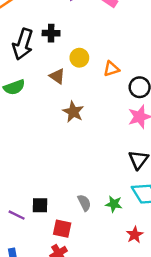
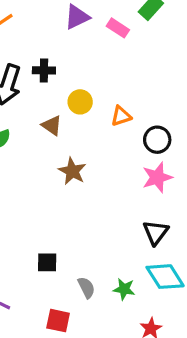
black square: (40, 205) -> (47, 262), moved

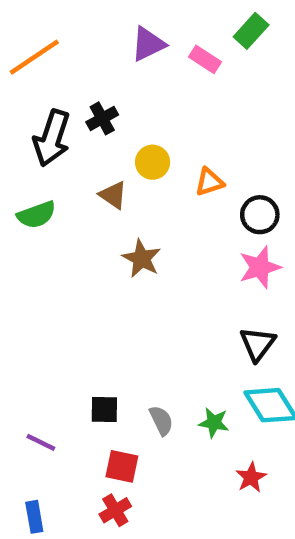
black cross: (44, 70) -> (102, 118), turned -30
black square: (47, 262) -> (104, 410), moved

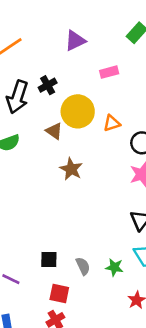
pink rectangle: (205, 59) -> (109, 72), moved, turned -48
yellow circle: (153, 162) -> (78, 111), size x1.6

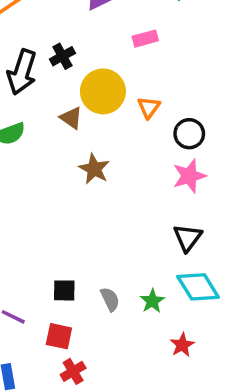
orange triangle: (112, 123) -> (149, 107), turned -36
green star: (114, 267) -> (152, 301), turned 30
red square: (59, 294) -> (59, 336), moved

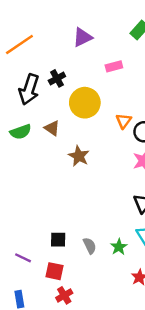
orange triangle: (149, 107) -> (124, 121), moved
brown triangle: (71, 118) -> (52, 128), moved

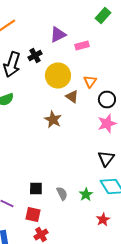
purple triangle: (82, 37) -> (58, 34), moved
orange triangle: (124, 121) -> (90, 82), moved
brown triangle: (52, 128) -> (72, 96), moved

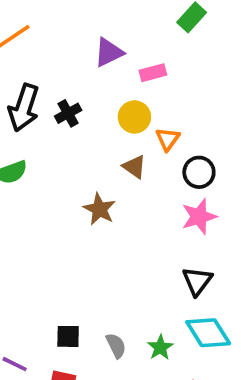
black cross: (35, 56) -> (68, 113), moved
yellow circle: (58, 76) -> (134, 117), moved, size x0.7

